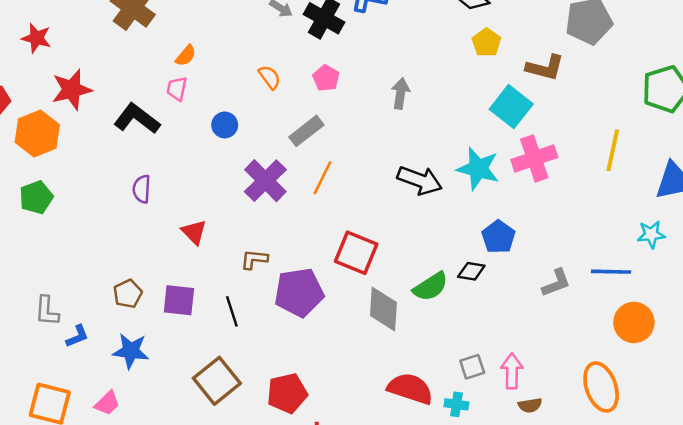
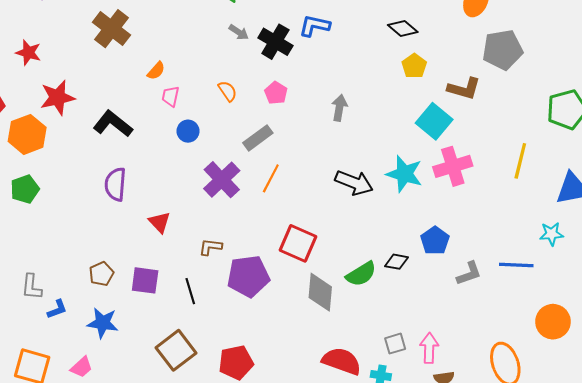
pink trapezoid: (177, 89) -> (170, 96), moved
purple semicircle: (142, 189) -> (115, 184), size x1.4
blue pentagon: (498, 237) -> (435, 241), moved
orange circle: (634, 322) -> (553, 322), moved

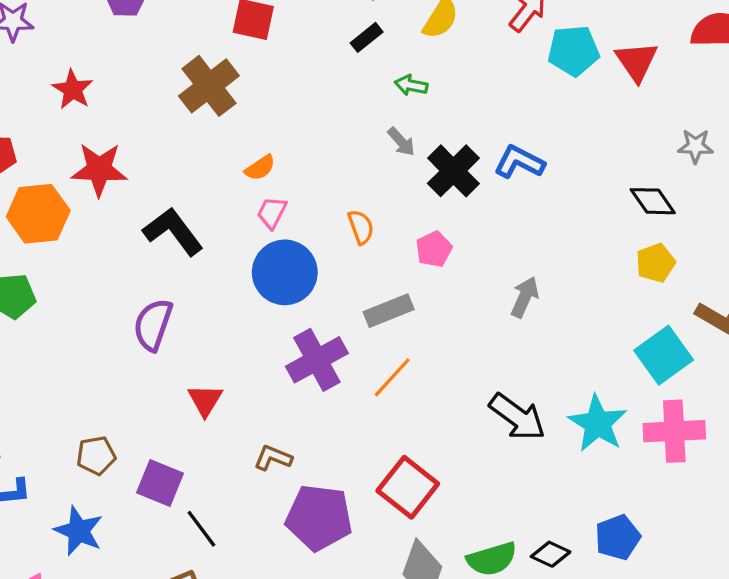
blue circle: (188, 131) -> (285, 272), size x1.8
black line: (190, 291) -> (201, 529), moved, turned -35

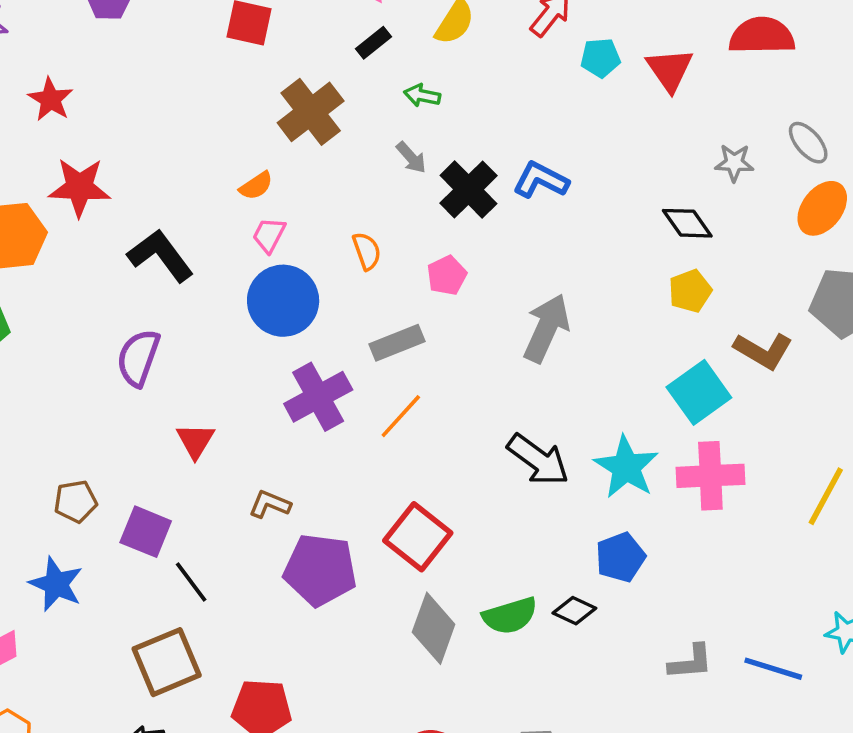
cyan pentagon: (573, 51) -> (600, 58), size x0.7
brown cross: (209, 86) -> (311, 112), moved
gray arrow: (525, 297) -> (546, 328), size x1.5
blue pentagon: (618, 537) -> (620, 557), moved

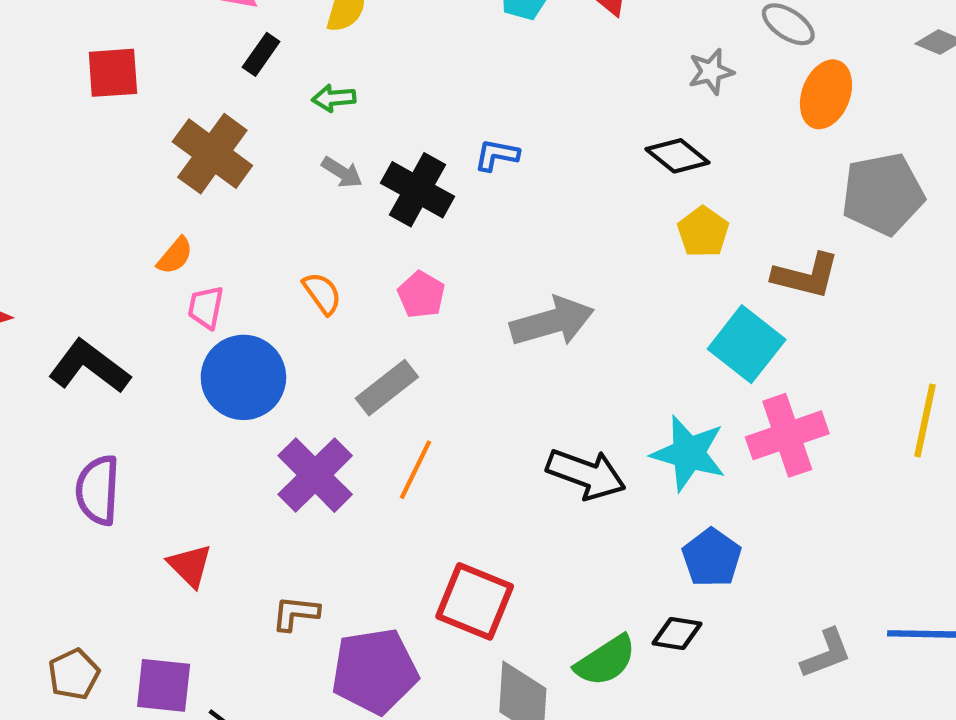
blue L-shape: (541, 180) -> (497, 155), size x0.7
gray arrow: (546, 328) -> (552, 322), turned 66

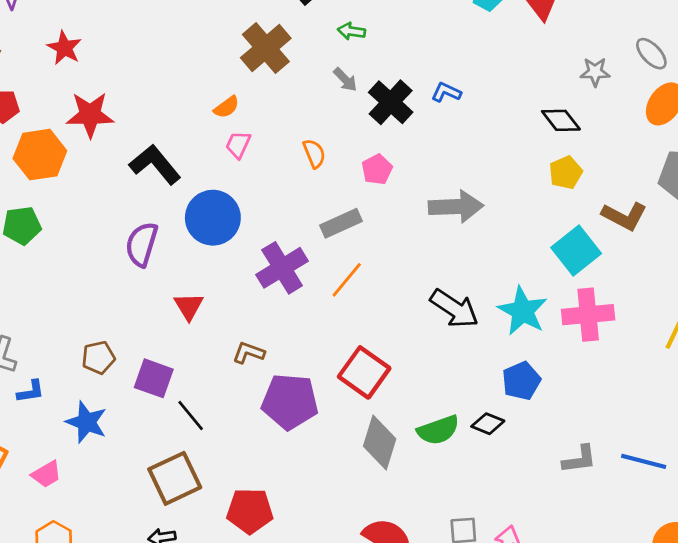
blue circle: (243, 377) -> (213, 218), moved

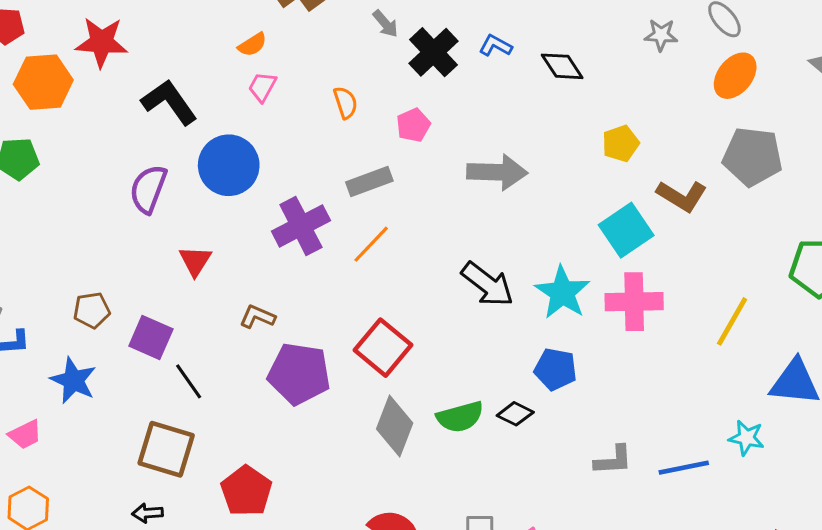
black diamond: (561, 120) -> (562, 66), moved
blue pentagon: (521, 381) -> (556, 369), turned 30
blue line: (644, 461) -> (684, 468), turned -30
brown square: (175, 478) -> (166, 449), turned 38
red pentagon: (250, 511) -> (246, 491), turned 30

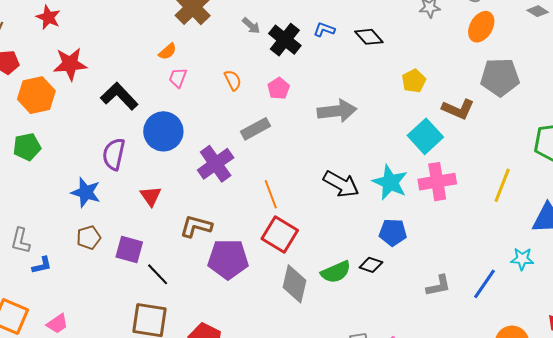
orange line: (371, 244) -> (271, 194), moved, turned -56
brown L-shape: (257, 317) -> (196, 226), size x1.4
blue star: (73, 380) -> (86, 192), moved
blue line: (684, 468) -> (485, 284), turned -36

